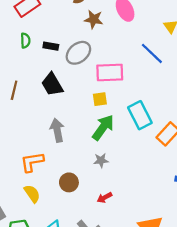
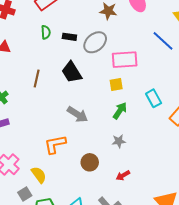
cyan rectangle: (140, 115) -> (154, 98), size x0.7
green arrow: (103, 127) -> (120, 111), size x0.7
gray arrow: (57, 130) -> (77, 114), turned 135
yellow semicircle: (32, 194) -> (39, 175), moved

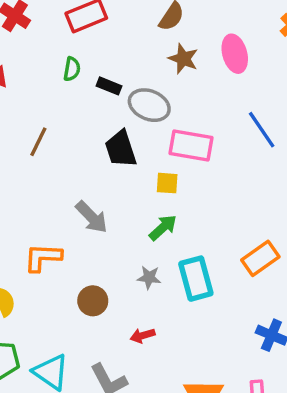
gray ellipse: (95, 42) -> (149, 105), turned 50
black trapezoid: (72, 72) -> (121, 149), moved
cyan rectangle: (154, 98) -> (196, 279), moved, size x1.4

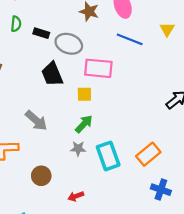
blue line: (262, 130) -> (130, 39), moved, turned -30
orange rectangle: (260, 258) -> (148, 154), moved
gray star: (149, 277) -> (78, 149), moved

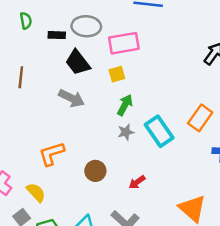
black rectangle: (41, 33) -> (57, 35), moved
gray arrow: (36, 121) -> (72, 98), moved

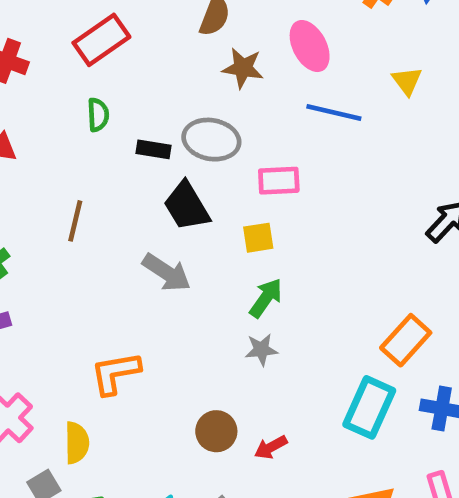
pink rectangle: (124, 43) -> (279, 181), size x0.7
cyan rectangle: (159, 131) -> (369, 407), moved, turned 52
brown circle: (95, 171) -> (216, 431), moved
yellow semicircle: (36, 192) -> (77, 443), turned 35

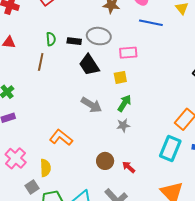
green semicircle: (98, 115) -> (51, 39), moved
brown line: (75, 221) -> (41, 62), moved
gray arrow: (167, 273) -> (91, 105), moved
orange L-shape: (115, 373) -> (61, 137), turned 50
red arrow: (271, 447) -> (129, 167), turned 72

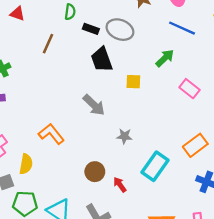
green semicircle: (51, 39) -> (70, 12), moved
pink rectangle: (128, 53) -> (190, 89), moved, turned 30
green arrow: (124, 103) -> (165, 58), moved
cyan rectangle: (170, 149) -> (155, 166), moved

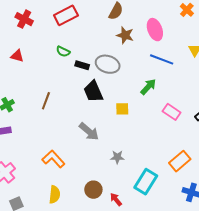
green semicircle: (70, 12) -> (63, 52), turned 112
brown line: (48, 44) -> (46, 101), moved
yellow semicircle: (26, 164) -> (55, 195), moved

